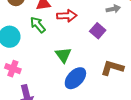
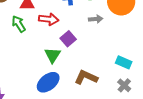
purple square: (98, 31) -> (68, 39), moved
green triangle: (63, 55) -> (52, 55), moved

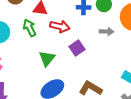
green triangle: (52, 55) -> (47, 58), moved

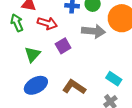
gray arrow: (107, 32) -> (94, 31), size x1.6

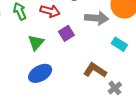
cyan rectangle: (114, 79) -> (119, 44), moved
brown L-shape: (74, 87) -> (95, 70), moved

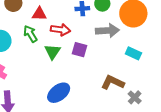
purple square: (66, 33) -> (79, 50), turned -35
green triangle: (36, 43) -> (52, 52), moved

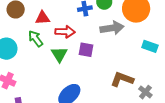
cyan rectangle: (133, 53) -> (150, 46), moved

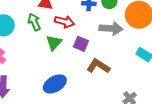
brown L-shape: (122, 79) -> (98, 66), moved

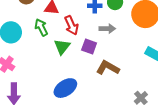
red arrow: (64, 22) -> (71, 25), turned 54
gray arrow: (111, 28) -> (107, 29), moved, size x0.7

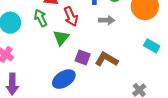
purple square: (89, 46) -> (83, 57), moved

